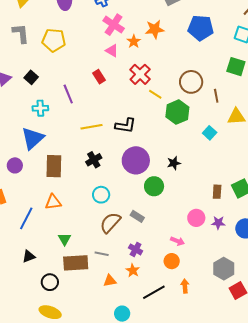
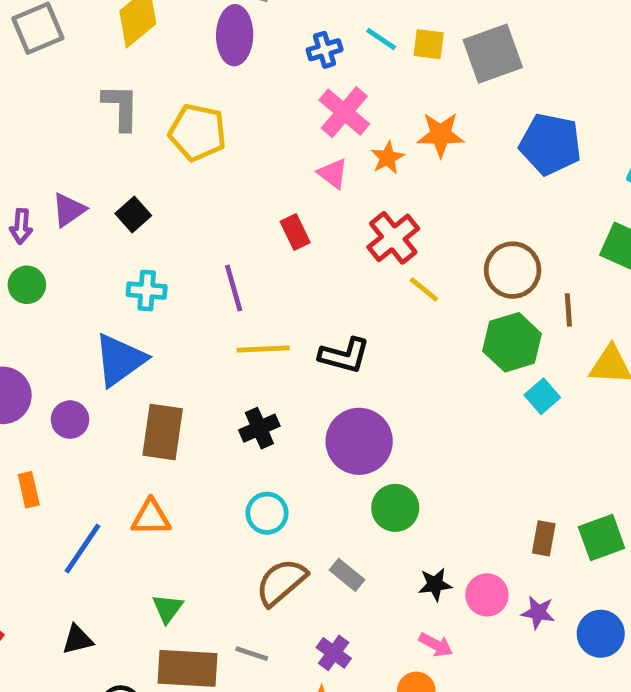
purple line: (68, 94) -> (234, 288), moved
green hexagon: (177, 112) -> (512, 342), moved
black star: (174, 163) -> (435, 584), moved

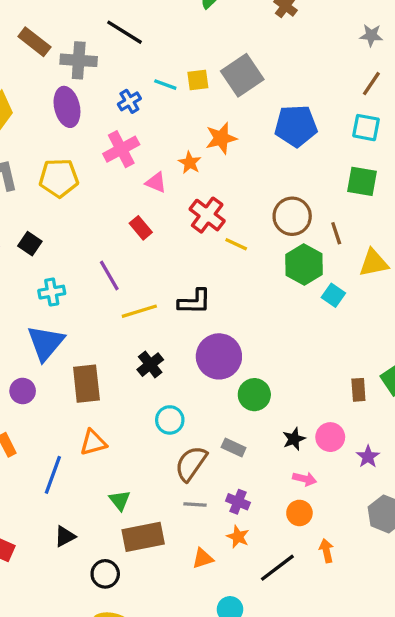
pink cross: (344, 112) -> (121, 149), moved, turned 36
purple star: (538, 612) -> (368, 457), moved, turned -30
gray line: (252, 654) -> (195, 505), moved

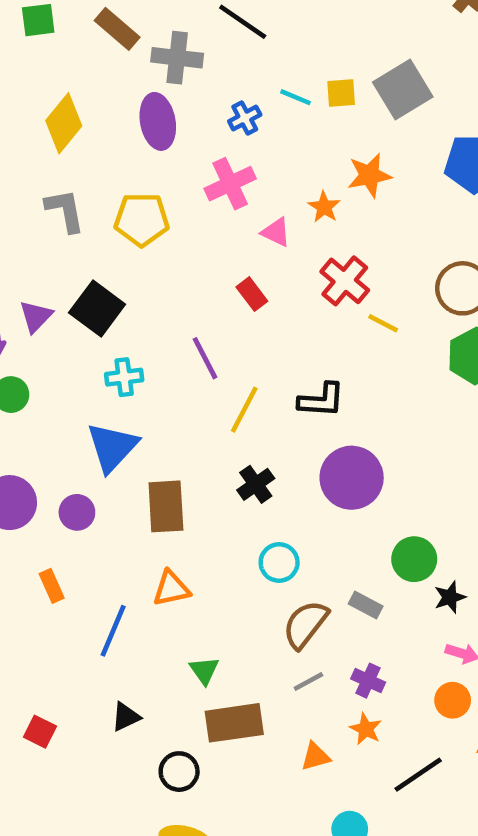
black square: (30, 244) -> (97, 308), size x1.6
yellow line: (139, 311) -> (244, 410), turned -48
green circle: (254, 395) -> (414, 559), moved
gray line: (195, 505) -> (308, 681), turned -35

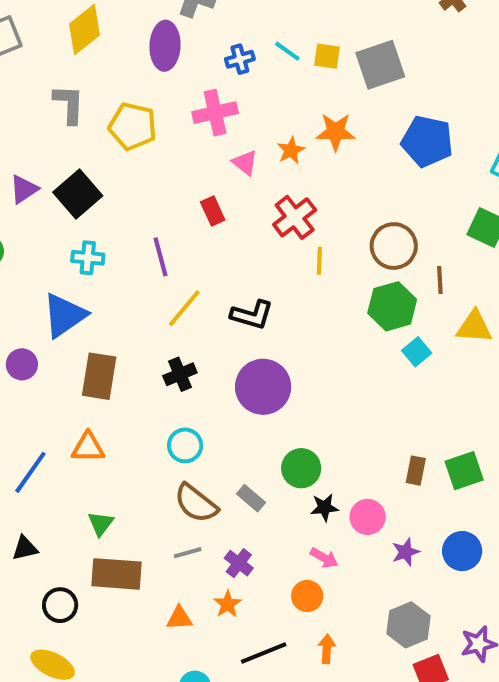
yellow line: (383, 323) -> (319, 261), turned 52
brown semicircle: (305, 624) -> (196, 503), turned -102

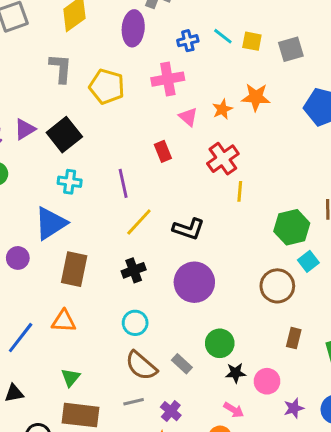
gray square: (380, 65) -> (291, 49), size x0.7
brown circle: (394, 246) -> (277, 286), moved
brown rectangle: (416, 471) -> (294, 338), moved

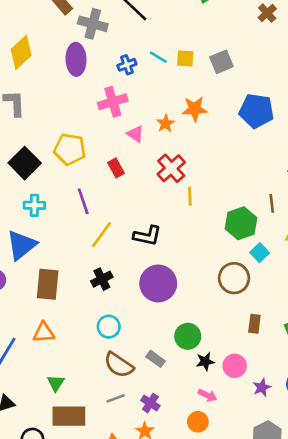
yellow pentagon: (107, 87) -> (70, 149), moved

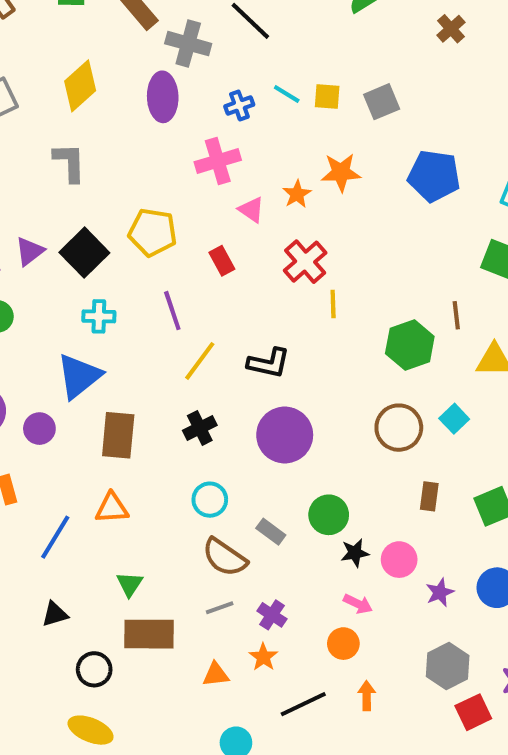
cyan square: (260, 253) -> (454, 419), moved
gray rectangle: (155, 359) -> (271, 532), moved

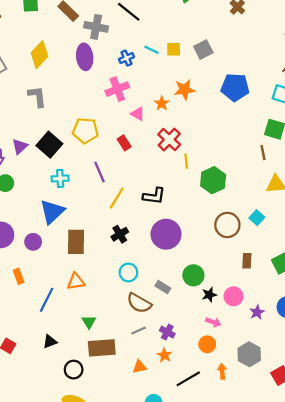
brown line: (456, 315) -> (263, 153), moved
green hexagon: (410, 345) -> (213, 180), moved
gray hexagon: (448, 666) -> (249, 354), moved

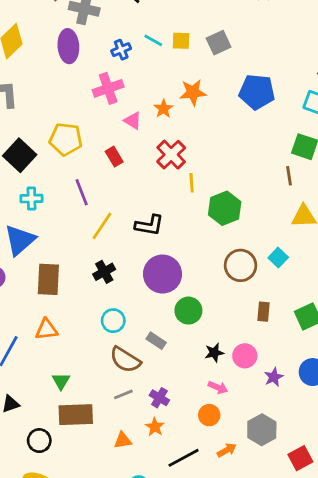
green circle: (193, 275) -> (188, 311), moved
orange arrow: (222, 371) -> (227, 450), turned 64

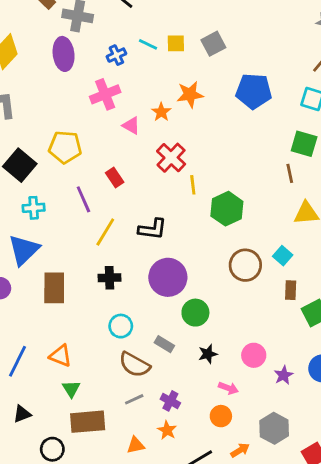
red rectangle: (114, 157) -> (115, 177), moved
black cross: (104, 272) -> (109, 278), turned 30
brown rectangle: (263, 312) -> (291, 290), moved
orange triangle: (46, 329) -> (61, 356), moved, turned 30
black star: (214, 353) -> (208, 354), moved

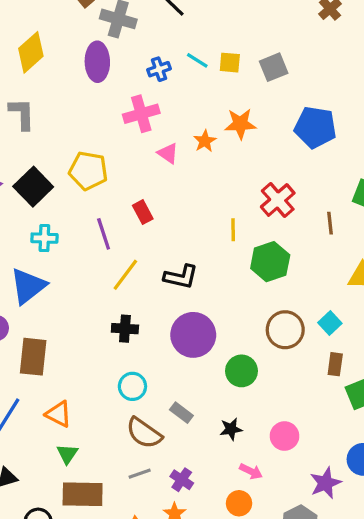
red cross: (171, 158) -> (278, 200), moved
brown line: (290, 173) -> (330, 223), moved
brown rectangle: (54, 288) -> (33, 357), moved
green circle: (195, 313) -> (241, 371), moved
purple star: (284, 375) -> (325, 483), moved, size x1.4

